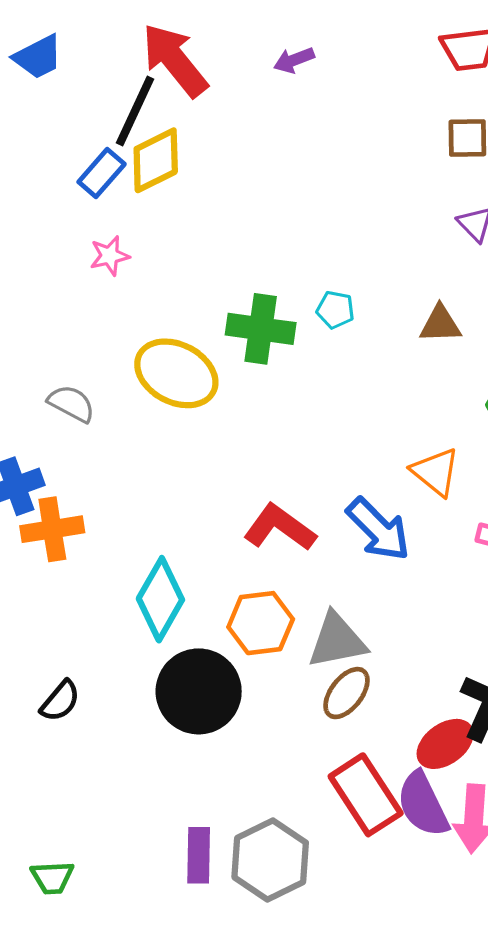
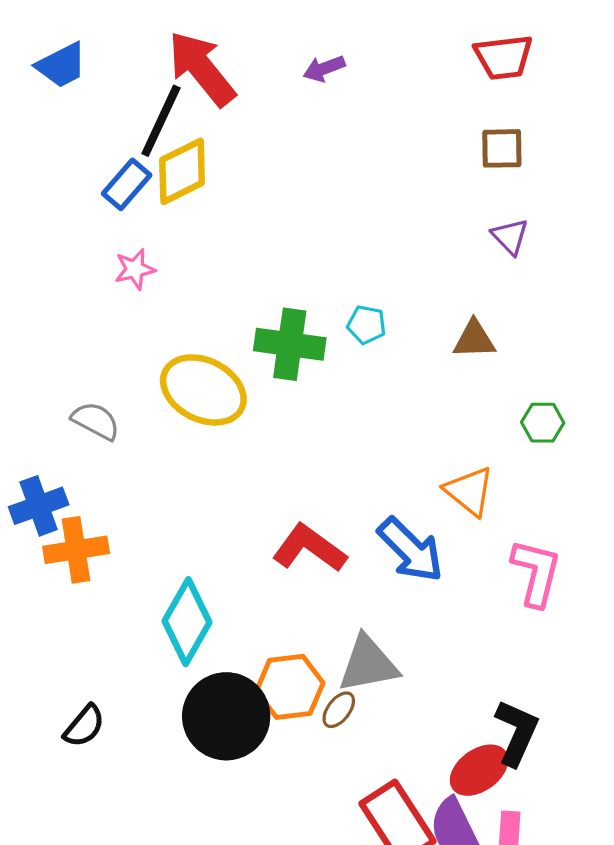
orange hexagon: (261, 623) -> (290, 687), moved
brown ellipse: (346, 693) -> (339, 710), moved, size x0.7

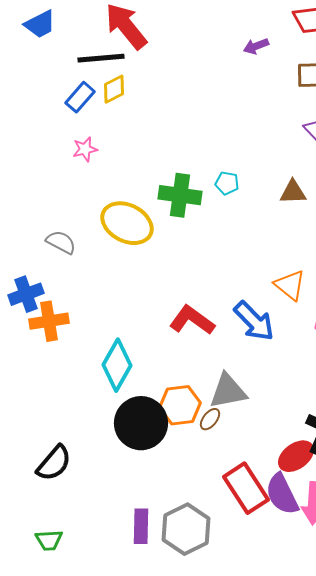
purple arrow: (324, 69) -> (256, 46), moved
black line: (161, 121) -> (101, 58), turned 60
yellow diamond: (182, 171) -> (114, 89), size x0.7
black semicircle: (84, 726) -> (54, 463), moved, size x1.4

